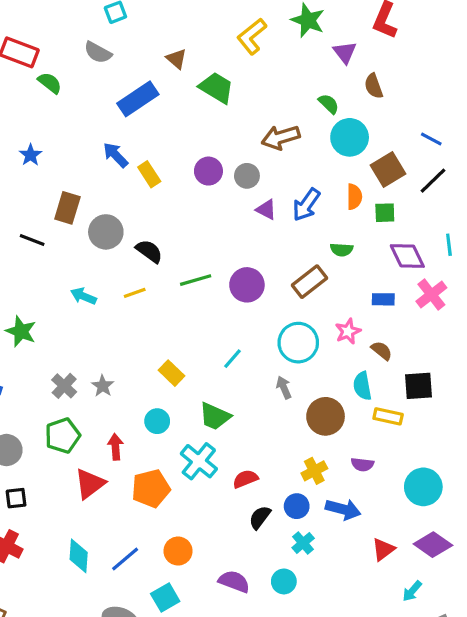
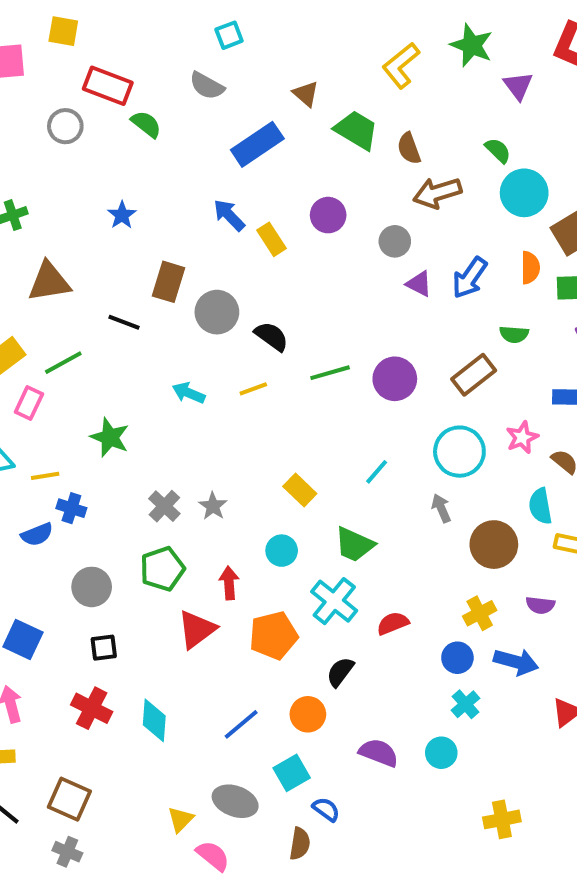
brown semicircle: (374, 86) -> (409, 148), moved
purple circle: (208, 171) -> (328, 215), moved
black semicircle: (260, 517) -> (340, 672), moved
cyan diamond: (79, 556) -> (154, 720), moved

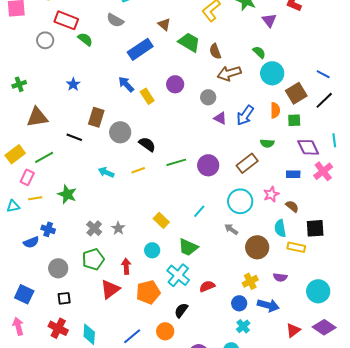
yellow line: (45, 476) -> (35, 198), moved
gray arrow: (441, 508) -> (231, 229), turned -32

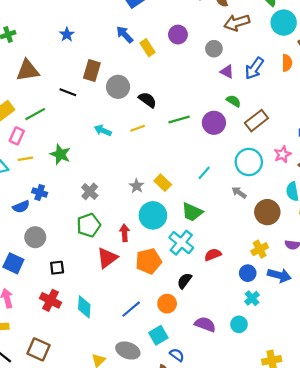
green semicircle: (267, 143) -> (234, 101), moved, turned -152
gray star: (118, 228) -> (137, 186), moved
cyan circle: (152, 250) -> (153, 215), size x1.6
gray circle: (58, 268) -> (35, 237), moved

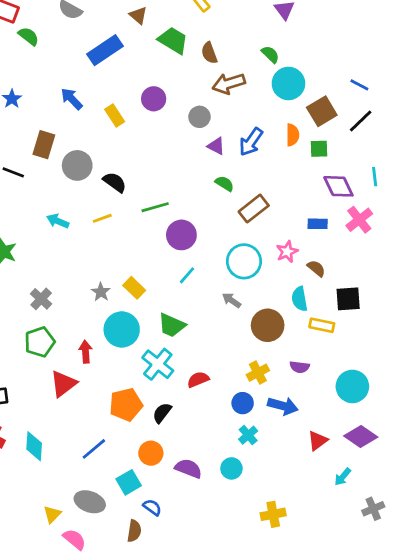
blue arrow: (125, 35) -> (72, 99), moved
purple circle: (214, 123) -> (181, 235), moved
orange pentagon: (149, 261) -> (126, 405), moved
orange circle: (167, 304) -> (151, 453), moved

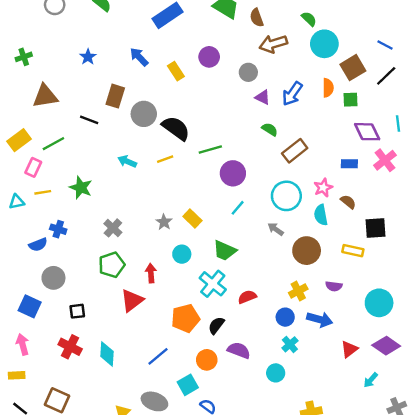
black semicircle: (115, 182) -> (176, 128), size x1.4
cyan semicircle: (300, 299) -> (321, 215), moved
cyan circle: (122, 329) -> (182, 254), size x0.6
purple semicircle: (188, 468) -> (239, 350), moved

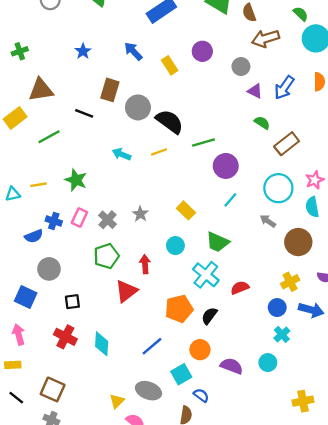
yellow rectangle: (19, 140) -> (15, 118), moved
pink rectangle: (33, 167) -> (79, 217), moved
gray star: (164, 222) -> (140, 214), moved
purple semicircle: (239, 350) -> (232, 366), moved

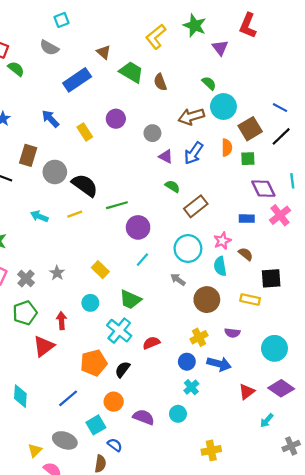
brown arrow: (266, 38) -> (191, 116), moved

